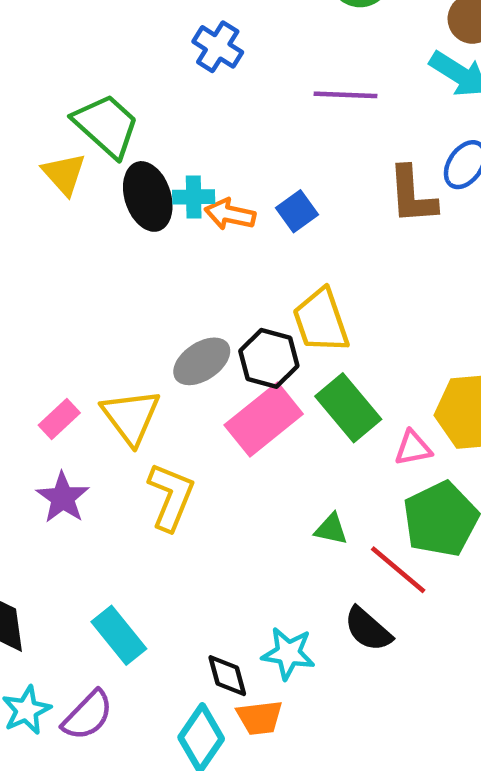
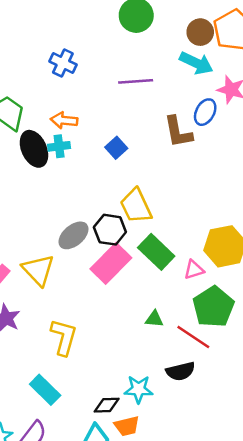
orange arrow: (230, 214) -> (64, 120), moved
yellow L-shape: (171, 497) -> (64, 337), moved
black semicircle: (368, 629) -> (180, 371), turned -48
black diamond: (227, 676) -> (107, 405), turned -70

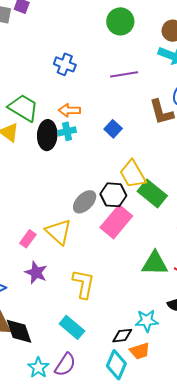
black ellipse: (34, 149) -> (47, 135), turned 32
green rectangle: (156, 252) -> (152, 193), moved
green triangle: (154, 319) -> (155, 263), size x1.8

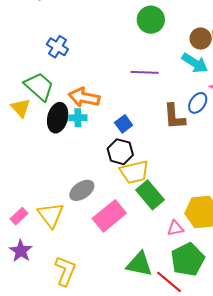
blue cross: (65, 64) -> (57, 47), moved
orange arrow: (69, 110) -> (84, 97), size x1.4
yellow trapezoid: (133, 174) -> (134, 172), turned -84
black hexagon: (113, 195) -> (120, 152), moved

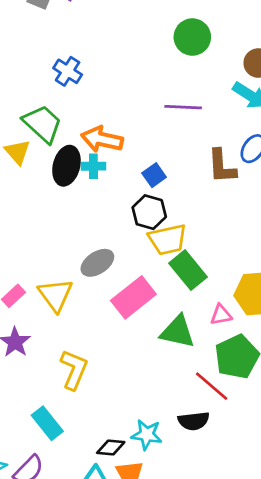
green triangle: (139, 264) -> (178, 332), moved

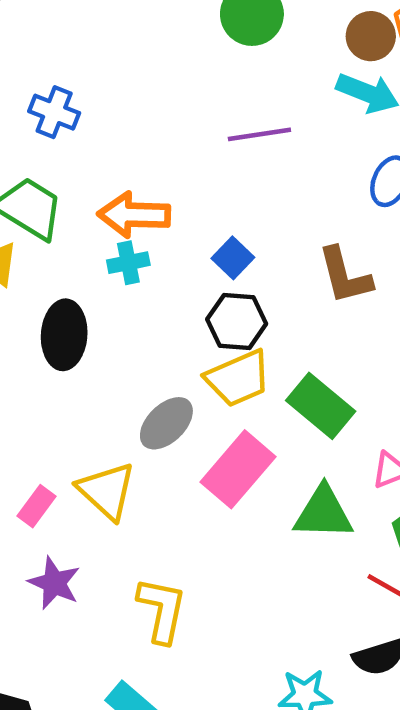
black ellipse: (67, 166) -> (64, 335), moved
brown L-shape: (222, 166) -> (345, 276), moved
yellow trapezoid: (168, 240) -> (238, 378), moved

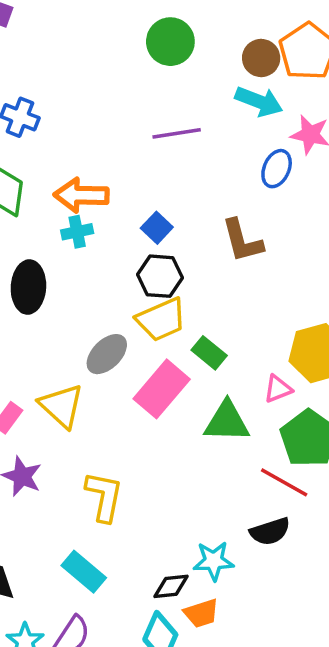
green rectangle: (321, 406) -> (209, 353), moved, size x0.7

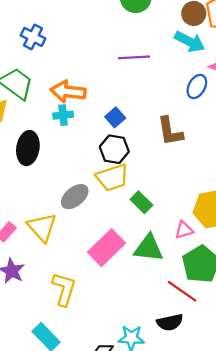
pink rectangle: (162, 389) -> (107, 248), moved

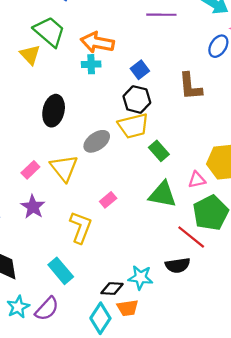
black ellipse: (28, 148) -> (54, 111), moved
pink rectangle: (107, 248) -> (108, 200), moved, size x0.5

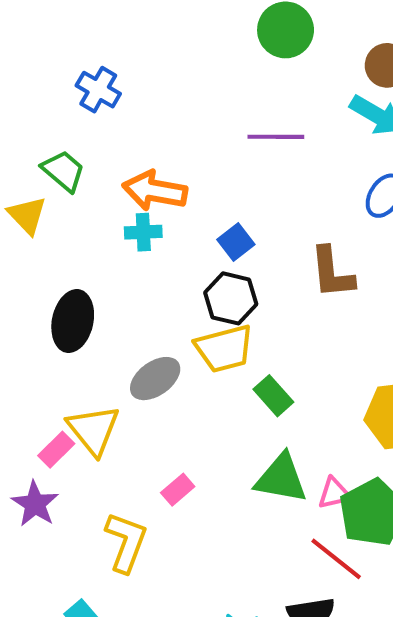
green trapezoid: (49, 32) -> (63, 171), size x0.7
pink rectangle: (30, 170) -> (56, 450), moved
pink triangle: (197, 180) -> (334, 493), moved

